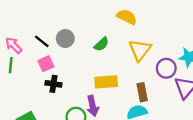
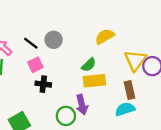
yellow semicircle: (127, 17) -> (105, 36), moved, turned -54
green semicircle: (101, 44) -> (89, 65), moved
yellow triangle: (140, 50) -> (135, 60), moved

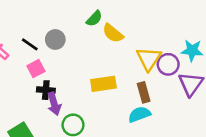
yellow semicircle: (105, 36) -> (113, 33), turned -108
green semicircle: (89, 65) -> (94, 19), moved
purple arrow: (82, 105) -> (54, 104), moved

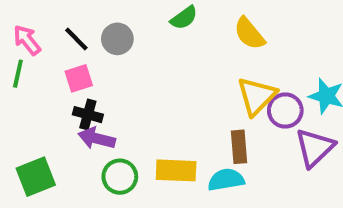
yellow semicircle: (113, 33) -> (249, 34), moved
yellow rectangle: (103, 84) -> (176, 170), moved
purple arrow: (54, 104) -> (97, 138), turned 110

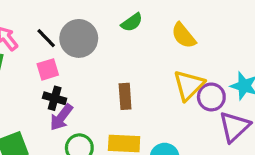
gray circle: (117, 39) -> (79, 38), size x1.5
purple arrow: (97, 138) -> (61, 117), turned -68
brown rectangle: (239, 147) -> (125, 96), moved

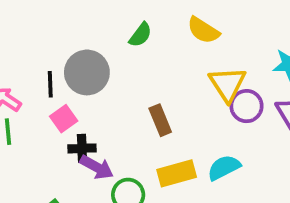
black line: (46, 38) -> (50, 84), turned 60
purple circle: (211, 97) -> (246, 106), moved
purple arrow: (61, 117) -> (97, 167), turned -80

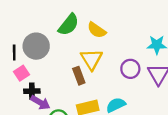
yellow semicircle: (203, 30) -> (97, 30), moved
green semicircle: (140, 35) -> (69, 25), size x1.5
yellow triangle: (227, 84) -> (91, 59), moved

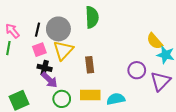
green semicircle: (69, 25) -> (92, 17), turned -55
yellow semicircle: (97, 30) -> (155, 41), moved
yellow triangle: (91, 59) -> (63, 50), moved

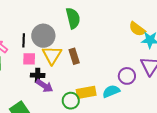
pink square: (39, 50) -> (29, 59), turned 32
brown rectangle: (90, 65) -> (74, 56), moved
purple circle: (137, 70) -> (127, 76), moved
green circle: (62, 99) -> (71, 101), moved

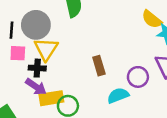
brown rectangle: (74, 56) -> (99, 66), moved
black cross: (38, 75) -> (37, 68), moved
yellow rectangle: (86, 92) -> (51, 98), moved

